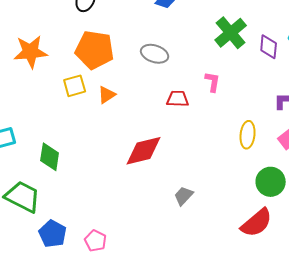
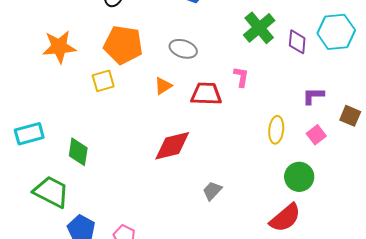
orange triangle: (107, 95) -> (163, 86), moved
red trapezoid: (178, 99) -> (206, 94), size x1.4

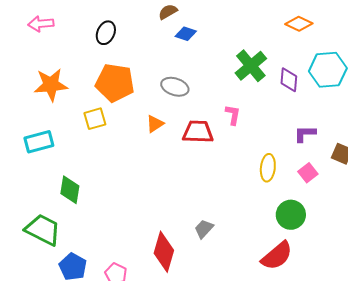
cyan rectangle: (29, 134) -> (39, 142), moved
red diamond: (172, 146) -> (164, 252), moved, turned -60

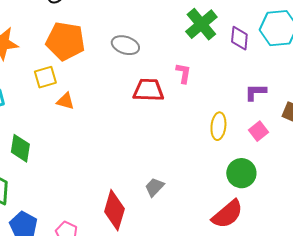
orange triangle: (155, 124) -> (65, 101), moved, turned 48

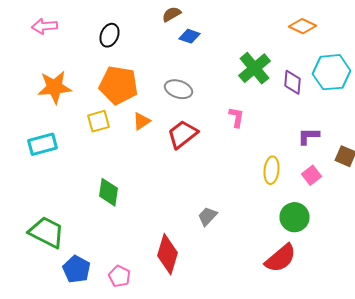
red trapezoid: (148, 90) -> (182, 134), moved, turned -40
orange triangle: (65, 101) -> (142, 121), moved, turned -48
green diamond: (20, 148) -> (108, 192), moved
gray trapezoid: (154, 187) -> (208, 216), moved

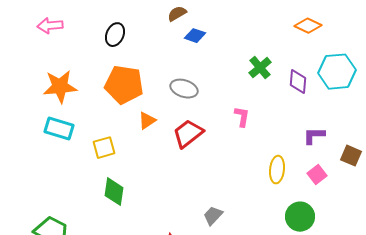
green cross: (254, 68) -> (260, 68), size x0.7
yellow square: (98, 121) -> (104, 148), moved
cyan rectangle: (42, 144) -> (59, 129), moved, turned 32

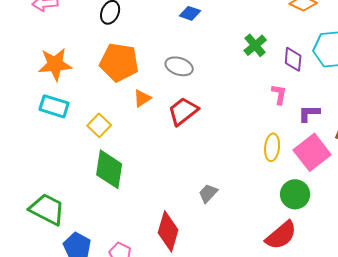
pink L-shape: (242, 117) -> (279, 94), moved
yellow square: (104, 148) -> (99, 125), turned -30
pink square: (317, 175) -> (312, 152), size x1.8
green diamond: (114, 192) -> (109, 169), size x1.4

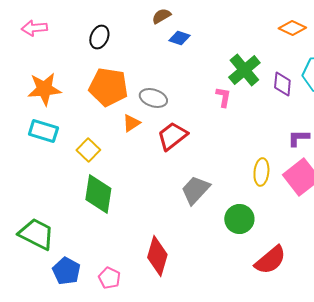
green cross: (255, 45) -> (244, 70), size x1.4
gray ellipse: (179, 66) -> (153, 98), moved
pink L-shape: (279, 94) -> (223, 97), moved
gray trapezoid: (208, 193) -> (195, 190), moved, size x1.5
green circle: (295, 194) -> (239, 219), moved

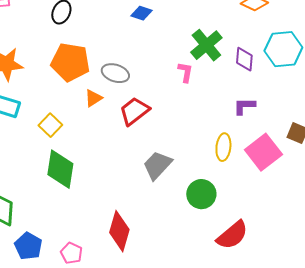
purple L-shape: (298, 138) -> (244, 106), moved

